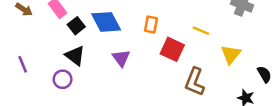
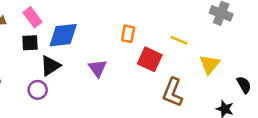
blue diamond: (106, 22) -> (63, 35), moved, turned -68
black square: (76, 26) -> (30, 43), moved, turned 35
black triangle: (75, 56) -> (50, 66), turned 50

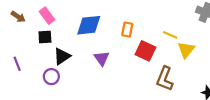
blue diamond: (63, 35) -> (89, 25), moved
yellow triangle: (210, 64) -> (186, 50), moved

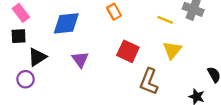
orange rectangle: (127, 29) -> (114, 12), moved, turned -40
yellow line: (170, 35) -> (165, 20), moved

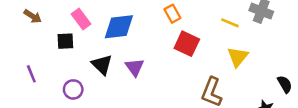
pink rectangle: (21, 13) -> (81, 19), moved
red square: (128, 51) -> (187, 44), moved
black triangle: (37, 57) -> (102, 65), moved, turned -42

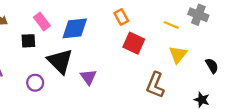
black triangle: (102, 65) -> (60, 61), size x1.4
purple triangle: (135, 67) -> (88, 77), moved
black semicircle: (285, 84) -> (212, 66), moved

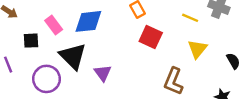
pink rectangle: (42, 22) -> (54, 25), moved
black square: (28, 41) -> (31, 41), moved
purple circle: (35, 83) -> (46, 79), size x1.5

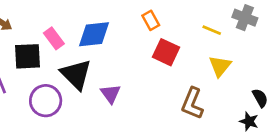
black square: (31, 41) -> (28, 56), size x1.5
black semicircle: (233, 61) -> (260, 98), moved

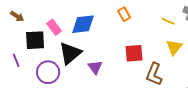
red square: (166, 52) -> (134, 53), moved, turned -30
black triangle: (76, 74) -> (70, 53), turned 35

